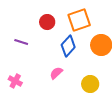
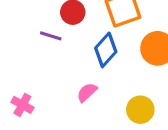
purple line: (21, 42) -> (51, 36), moved

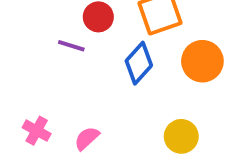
pink semicircle: (87, 92) -> (87, 138), moved

